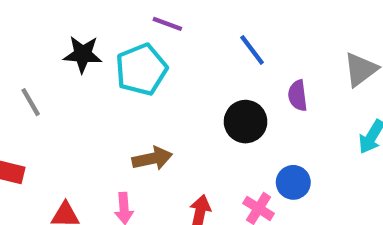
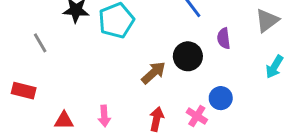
brown arrow: (152, 158) -> (154, 73), moved, turned -30

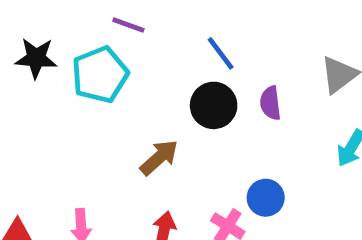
black circle: (188, 56) -> (214, 105), moved

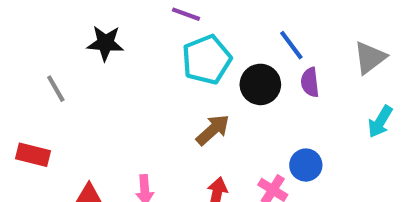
blue line: (221, 53) -> (291, 45), moved
cyan pentagon: (100, 75) -> (207, 60), moved

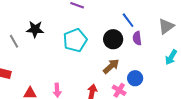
black star: (105, 43) -> (35, 29), moved
cyan pentagon: (207, 60) -> (75, 40), moved
brown arrow: (213, 130) -> (111, 66), moved

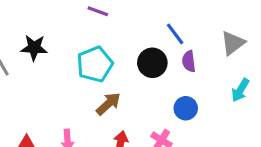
brown arrow: (111, 66) -> (108, 104), moved
blue circle: (135, 78) -> (186, 108), moved

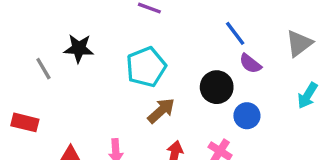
purple semicircle: (189, 61) -> (250, 64), turned -45
black circle: (152, 63) -> (217, 87), moved

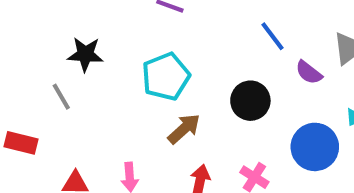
purple semicircle: (250, 64) -> (309, 72), moved
gray line: (43, 69) -> (61, 97), moved
blue circle: (247, 116) -> (315, 147), moved, size x1.5

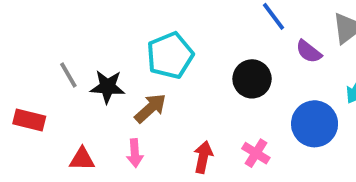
black star: (85, 54) -> (107, 87), moved
brown arrow: (184, 129) -> (150, 108), moved

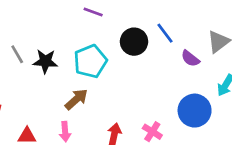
gray line: (68, 75) -> (17, 54), moved
black circle: (252, 79) -> (134, 42), moved
black star: (107, 87) -> (45, 61), moved

